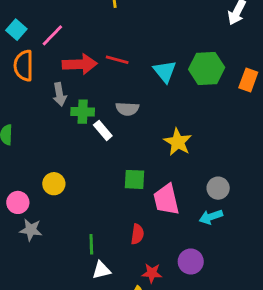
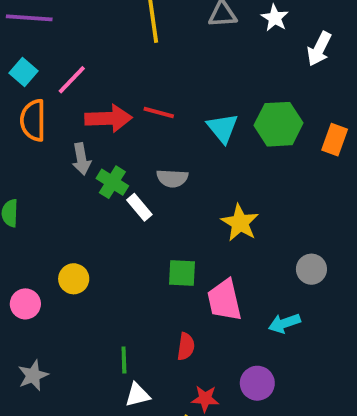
green cross: (83, 112) -> (112, 182), turned 30
gray circle: (218, 188) -> (311, 269), moved
gray star: (31, 230) -> (33, 375), moved, turned -30

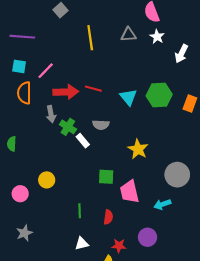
cyan square: (23, 72) -> (19, 66), turned -32
gray circle: (311, 269) -> (177, 175), size x1.5
green line: (124, 360) -> (80, 211), moved

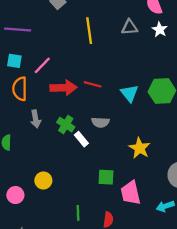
gray arrow: (51, 114) -> (36, 119), moved

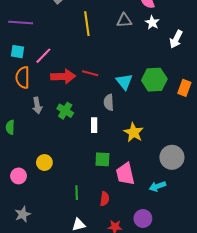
gray semicircle: (100, 122) -> (109, 102), moved, turned 84
white rectangle: (81, 139) -> (94, 125), moved, turned 40

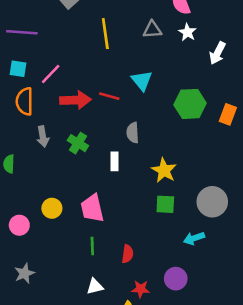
cyan triangle: (124, 82) -> (142, 80), moved
green square: (102, 159) -> (165, 204), moved
pink trapezoid: (125, 174) -> (92, 208), moved

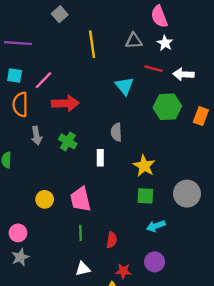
white arrow: (217, 53) -> (184, 74), moved, turned 66
red line: (109, 96) -> (153, 69), moved
pink circle: (19, 225) -> (18, 233), moved
cyan arrow: (194, 238) -> (156, 226), moved

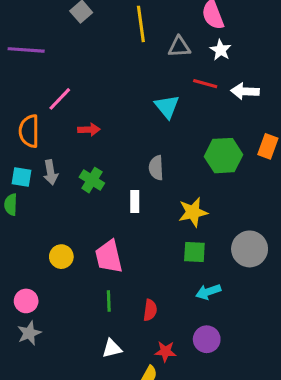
yellow line: (92, 44) -> (141, 24), moved
cyan square: (15, 76) -> (22, 177), moved
red arrow: (65, 103) -> (89, 130), size x0.6
green hexagon: (167, 107) -> (224, 156), moved
yellow star: (144, 166) -> (193, 212), turned 30

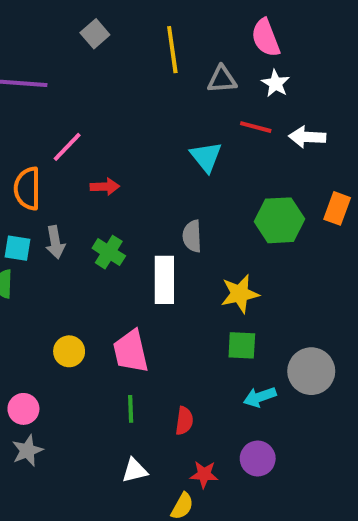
white rectangle: (135, 201) -> (164, 280), size x1.6
gray circle: (250, 249) -> (311, 371), moved

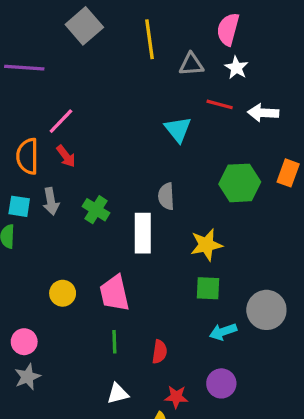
gray square: (95, 34) -> (84, 26), size x1.5
pink semicircle: (266, 38) -> (228, 29), turned 36
red arrow: (105, 187) -> (66, 156), moved, turned 55

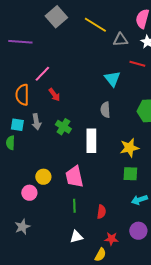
yellow line: (149, 39) -> (95, 25), turned -50
red arrow: (66, 156) -> (54, 95), moved
gray semicircle: (166, 196) -> (105, 110), moved
pink circle: (24, 342) -> (29, 193), moved

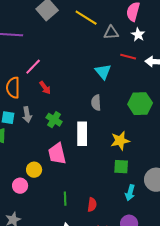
pink trapezoid: (74, 177) -> (57, 154), moved
cyan arrow: (139, 200) -> (130, 193), turned -56

